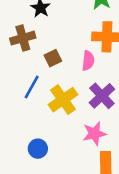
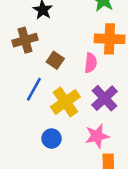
brown square: (53, 58) -> (55, 60), turned -30
blue circle: (38, 149) -> (52, 139), moved

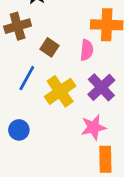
blue circle: (52, 139) -> (19, 130), moved

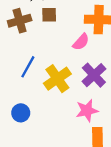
brown square: (49, 47) -> (49, 15), moved, turned -35
pink semicircle: (87, 50) -> (81, 42), turned 36

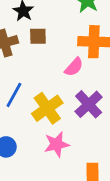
pink star: (87, 111) -> (57, 144), moved

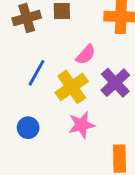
pink semicircle: (74, 67) -> (86, 55), moved

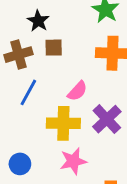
blue line: (37, 73) -> (28, 92), moved
yellow cross: (72, 87) -> (63, 123), turned 36

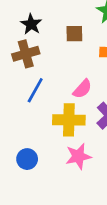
black star: (38, 21) -> (31, 24), moved
brown square: (54, 48) -> (74, 34), moved

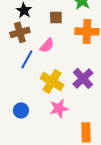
pink semicircle: (82, 89) -> (47, 45), moved
yellow cross: (69, 120) -> (52, 81), turned 30

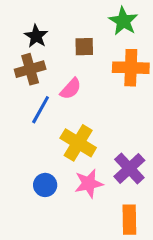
purple cross: (83, 78) -> (129, 168), moved
blue circle: (21, 110) -> (45, 185), moved

